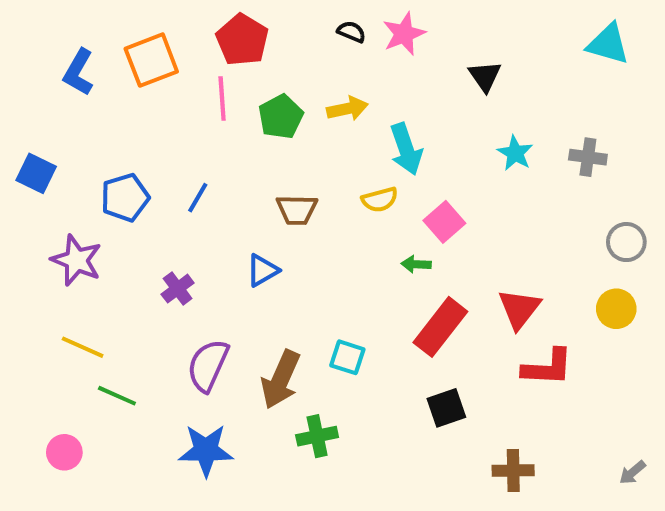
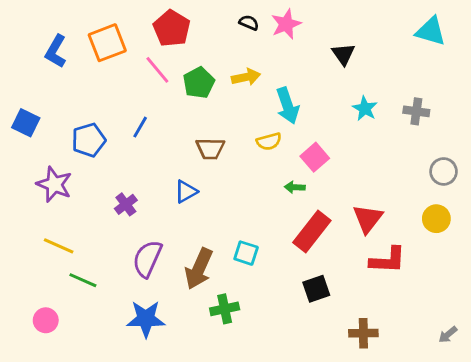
pink line: (222, 99) -> (157, 70), turned -36
blue line: (198, 198) -> (140, 127), moved

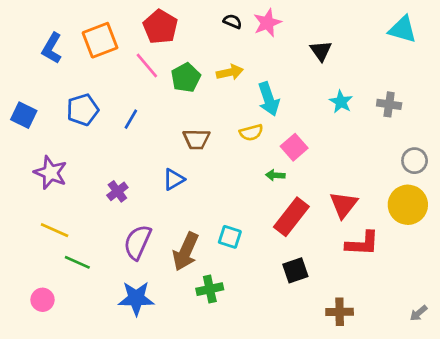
blue pentagon: (89, 140) -> (83, 110), moved
yellow circle: (436, 219) -> (408, 205), size x1.5

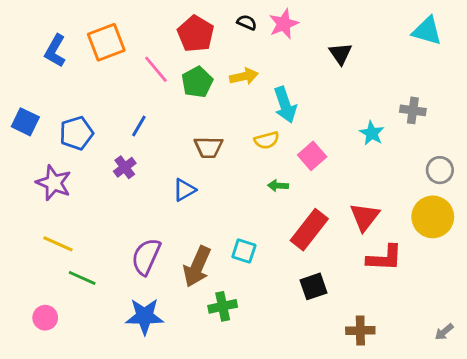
red pentagon: (160, 27) -> (196, 34), moved
cyan star: (341, 102) -> (372, 133), moved
blue pentagon: (83, 110) -> (76, 133), moved
green arrow: (275, 175) -> (278, 186), moved
purple cross: (117, 191) -> (125, 167), moved

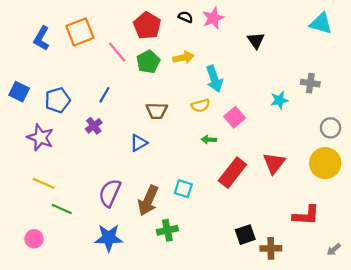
cyan star: (372, 133) -> (279, 100), turned 30
red L-shape: (384, 258) -> (306, 215), moved
black square: (314, 286) -> (245, 235), moved

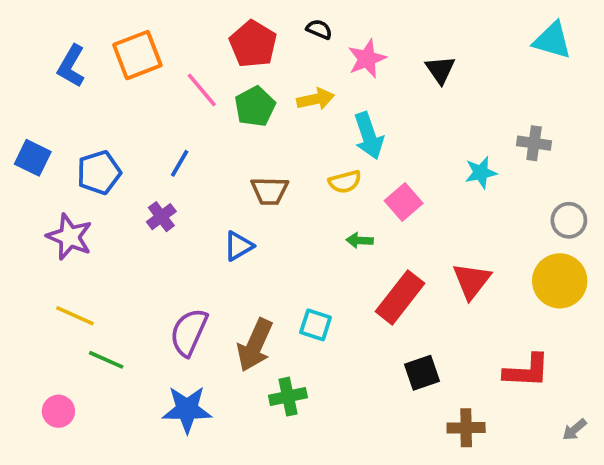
pink star: (213, 18) -> (367, 59), moved
black square: (245, 235) -> (422, 373), moved

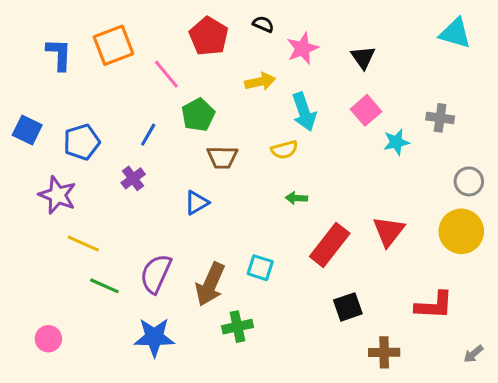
blue L-shape: (71, 66) -> (59, 54), turned 152
green pentagon: (255, 106) -> (198, 115), moved
pink square: (404, 202) -> (366, 110), moved
yellow line: (75, 316) -> (83, 243), moved
green line: (106, 360) -> (104, 286), moved

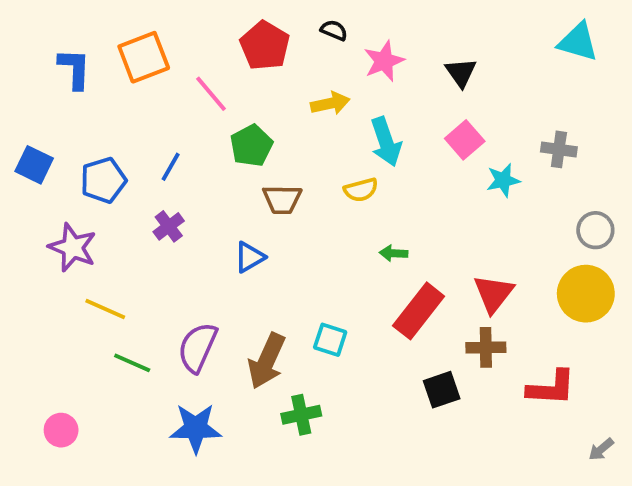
blue line: (148, 135) -> (171, 167), moved
green arrow: (296, 198) -> (394, 253), moved
brown cross: (384, 352) -> (486, 347), moved

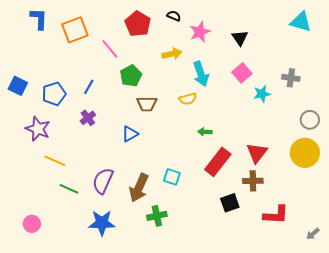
blue L-shape: (74, 69) -> (39, 19), moved
red L-shape: (551, 388) -> (276, 215), moved

